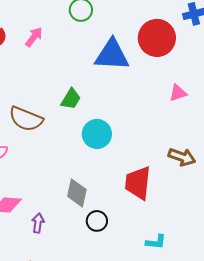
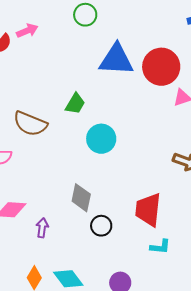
pink arrow: (34, 37) -> (27, 31), moved, turned 30
red circle: (157, 38) -> (161, 67), moved
red trapezoid: (138, 183) -> (148, 210), moved

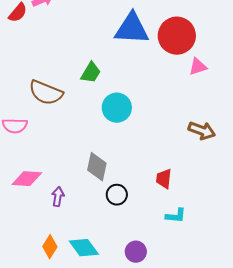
red trapezoid: (148, 210) -> (164, 179), size x0.6

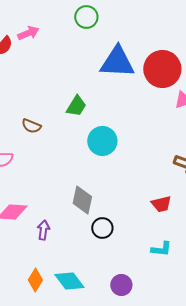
brown semicircle: (46, 93) -> (31, 126), size x0.6
red trapezoid: (164, 179) -> (161, 204), moved, turned -110

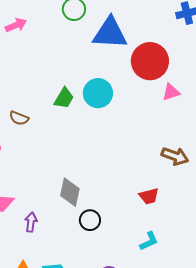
blue triangle: (117, 62) -> (110, 33), moved
cyan circle: (102, 141) -> (98, 93), moved
cyan L-shape: (161, 249) -> (149, 241), turned -30

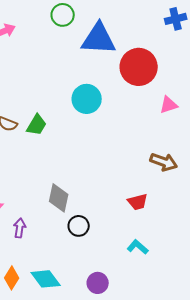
pink triangle: (171, 92) -> (169, 105), moved
green trapezoid: (64, 98) -> (37, 125), moved
cyan L-shape: (149, 241) -> (138, 247), turned -115

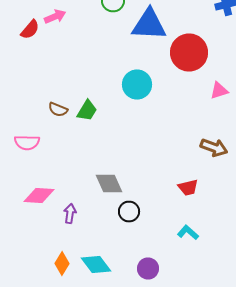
gray diamond: (59, 198) -> (109, 184), turned -36

